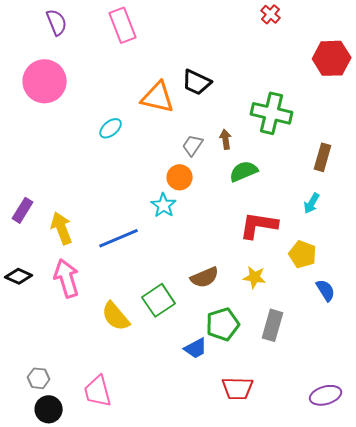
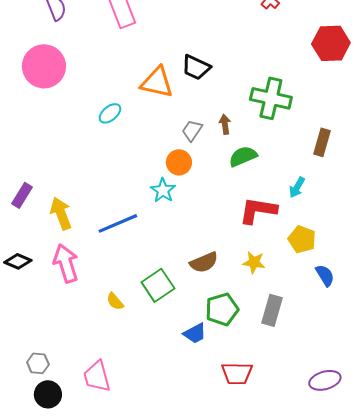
cyan arrow: (312, 203) -> (297, 187), moved
yellow semicircle: (116, 316) -> (115, 301), size x0.6

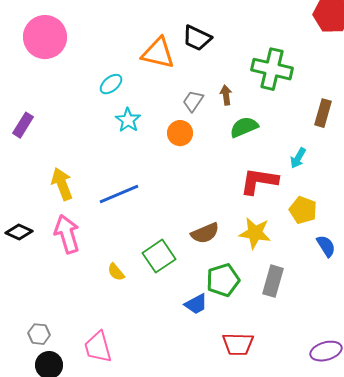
cyan star: (163, 190) -> (128, 120), moved
purple rectangle: (22, 195) -> (23, 125), moved
yellow star: (254, 262) -> (255, 233), size x1.4

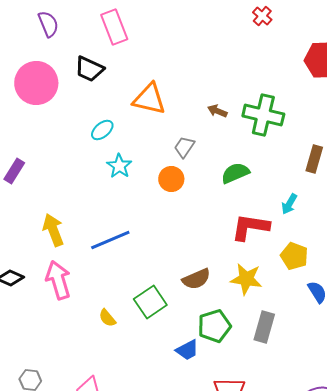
black trapezoid: (197, 38) -> (89, 69), moved
brown arrow: (226, 95) -> (217, 111), moved, turned -60

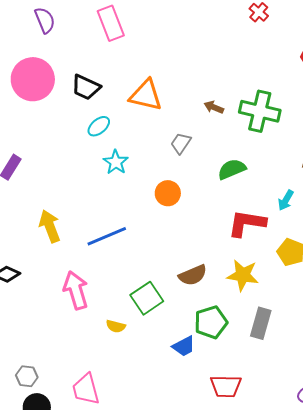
black trapezoid: (89, 69) -> (86, 87), moved
orange circle: (171, 179) -> (168, 193), moved
pink arrow: (58, 280) -> (76, 290), moved
yellow semicircle: (107, 318) -> (116, 326), moved, turned -36

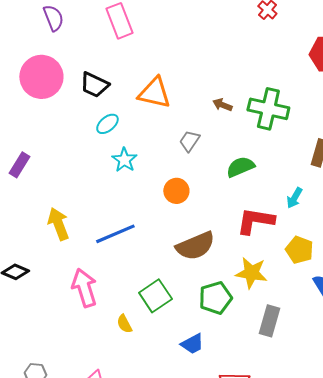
brown semicircle: (193, 275) -> (195, 246), moved, size x1.4
green pentagon: (211, 322) -> (215, 298), moved
yellow semicircle: (116, 326) -> (124, 324), turned 48

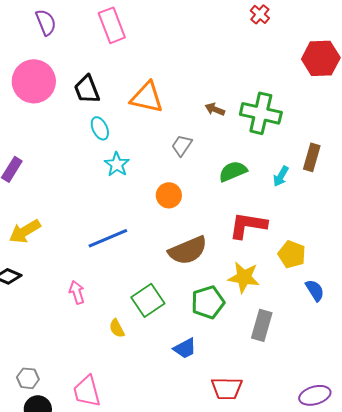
black trapezoid: (94, 85) -> (87, 89), turned 44
cyan ellipse: (107, 124) -> (100, 128), turned -75
cyan arrow: (294, 198) -> (281, 176), moved
yellow arrow: (58, 224) -> (25, 231), moved, turned -100
pink arrow: (84, 288) -> (77, 292), size x0.6

